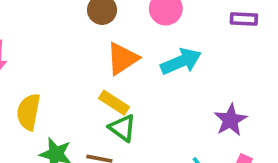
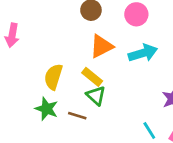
yellow semicircle: (29, 112) -> (53, 77), moved

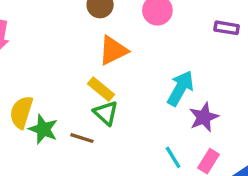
cyan arrow: (143, 53) -> (180, 88), moved, turned -44
yellow semicircle: (53, 77) -> (21, 112), moved

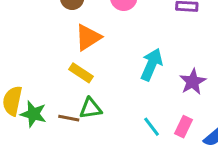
green triangle: (106, 113) -> (91, 108), moved, turned -45
purple star: (204, 117) -> (193, 82), moved

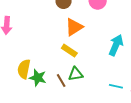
brown line: (69, 118) -> (61, 80), turned 48
cyan line: (152, 127) -> (116, 86), turned -40

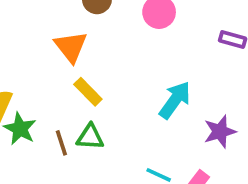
orange triangle: (74, 27) -> (71, 47), moved, turned -48

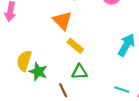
brown line: (61, 143) -> (63, 90), moved

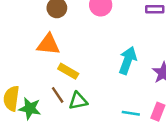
orange triangle: (62, 21) -> (48, 44), turned -30
brown line: (63, 90) -> (58, 95), moved

